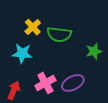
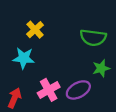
green semicircle: (59, 34) -> (93, 38), moved
green star: (94, 51) -> (101, 68), moved

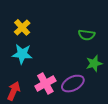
yellow cross: (35, 30) -> (22, 27), moved
green semicircle: (93, 38) -> (87, 35), size x0.7

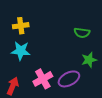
yellow cross: (22, 27) -> (21, 26), turned 35

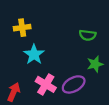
cyan star: (21, 51) -> (34, 54), moved, turned 30
pink cross: (43, 79) -> (46, 84), turned -30

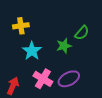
green semicircle: (88, 35) -> (82, 33), turned -56
green star: (95, 64) -> (64, 46), moved

